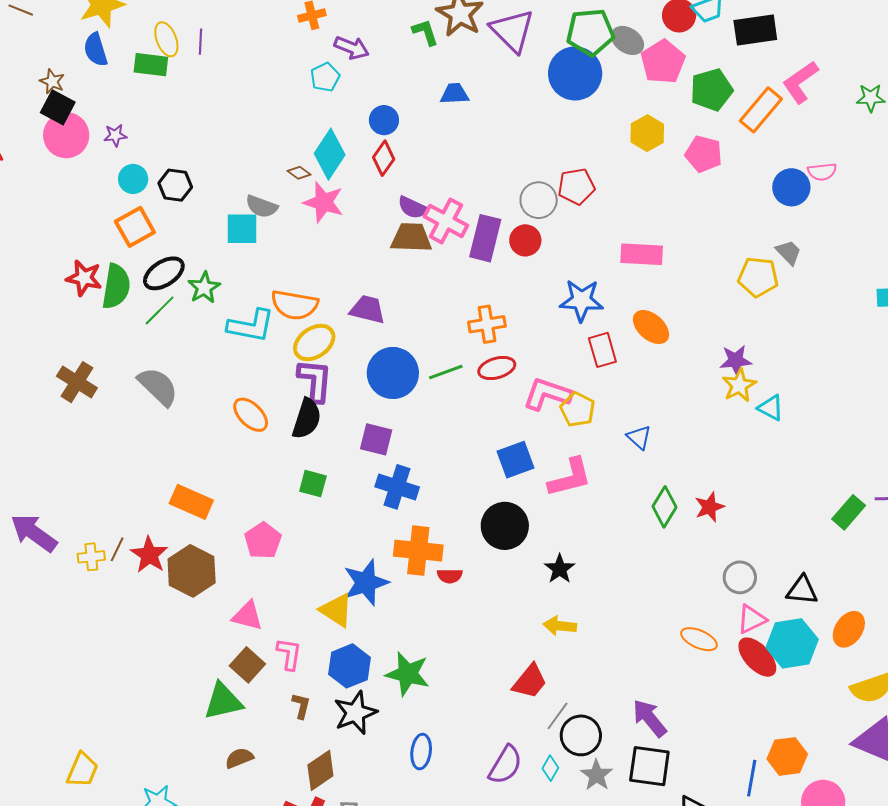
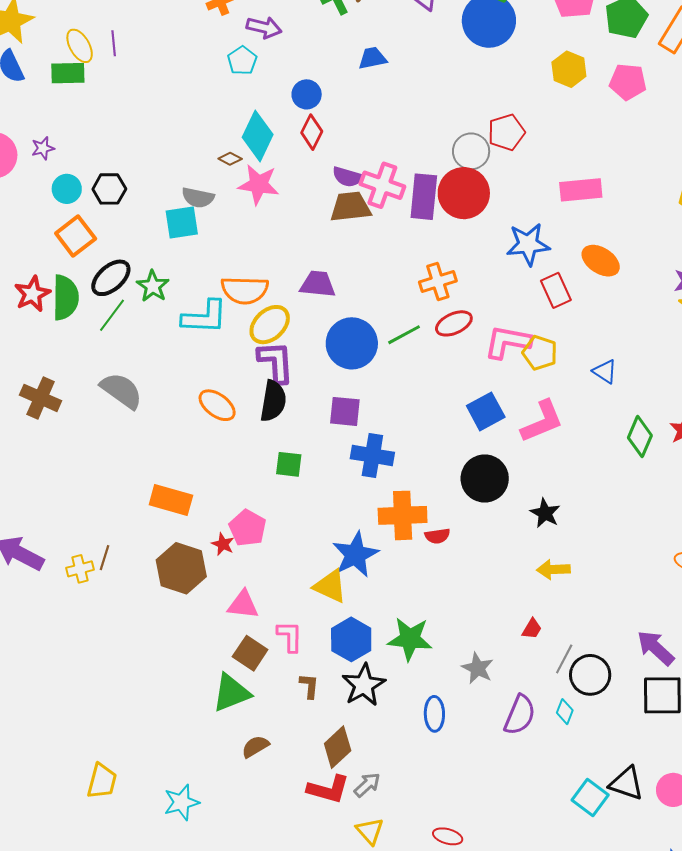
red circle: (525, 240) -> (464, 193), size x1.6
red star: (84, 278) -> (32, 294), turned -30
red star: (149, 555) -> (223, 544), moved, size x0.6
red trapezoid: (530, 681) -> (532, 629), size x0.6
gray star: (597, 775) -> (478, 668), moved

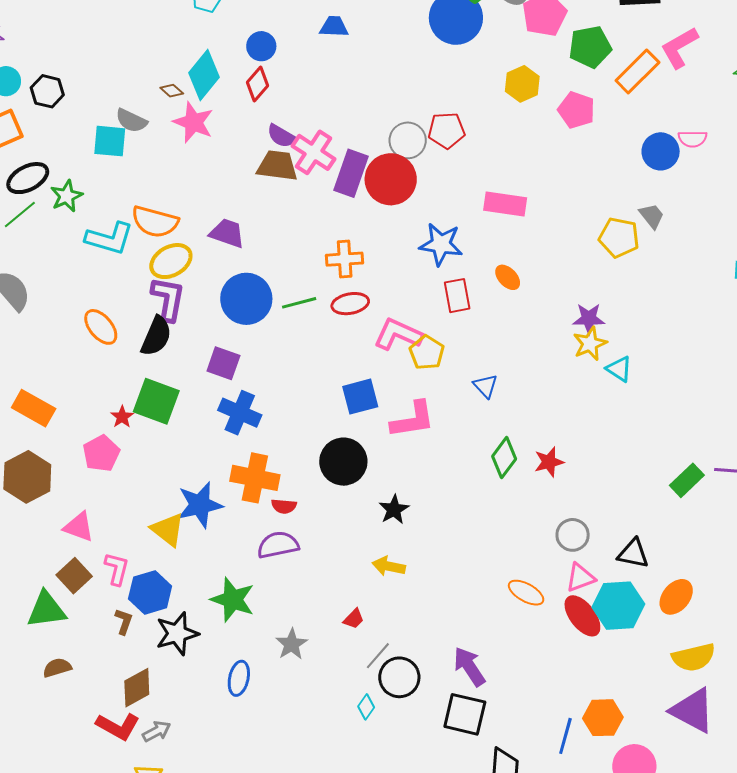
orange ellipse: (601, 261) -> (508, 277), size x0.7
green square: (289, 464) -> (156, 401), size x1.6
red star: (223, 544) -> (122, 417), moved
blue hexagon: (351, 639) -> (150, 592), moved
purple semicircle: (520, 715) -> (278, 545), moved, turned -138

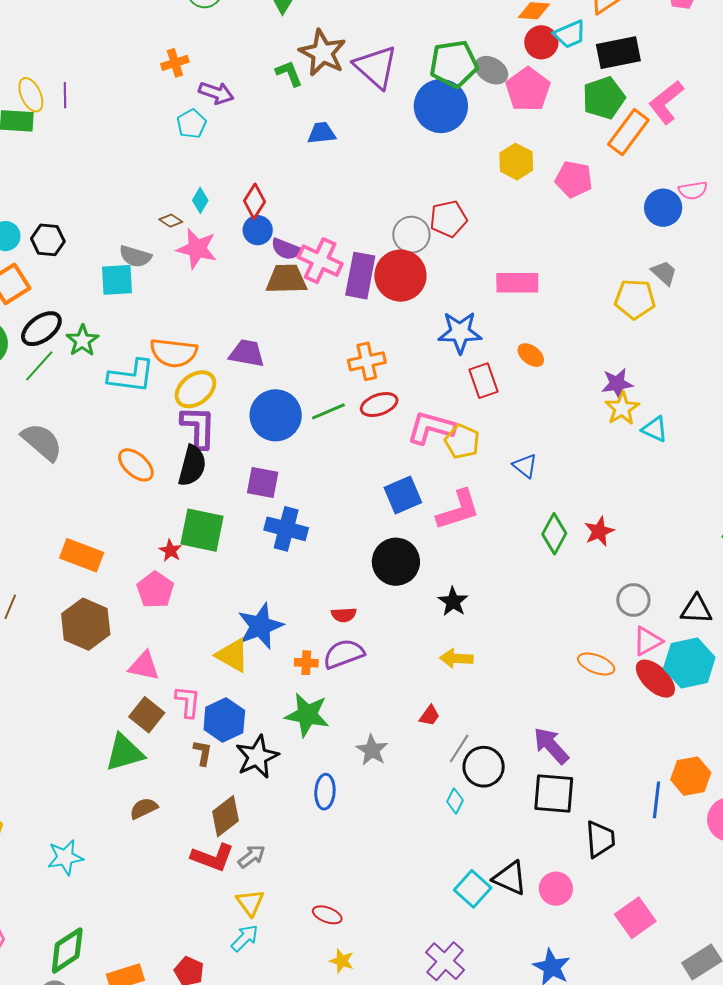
blue circle: (261, 46) -> (258, 230), moved
green pentagon: (590, 47) -> (604, 98), moved
cyan diamond: (204, 75) -> (200, 200), size x0.5
orange cross: (255, 478) -> (306, 663), moved, size x0.5

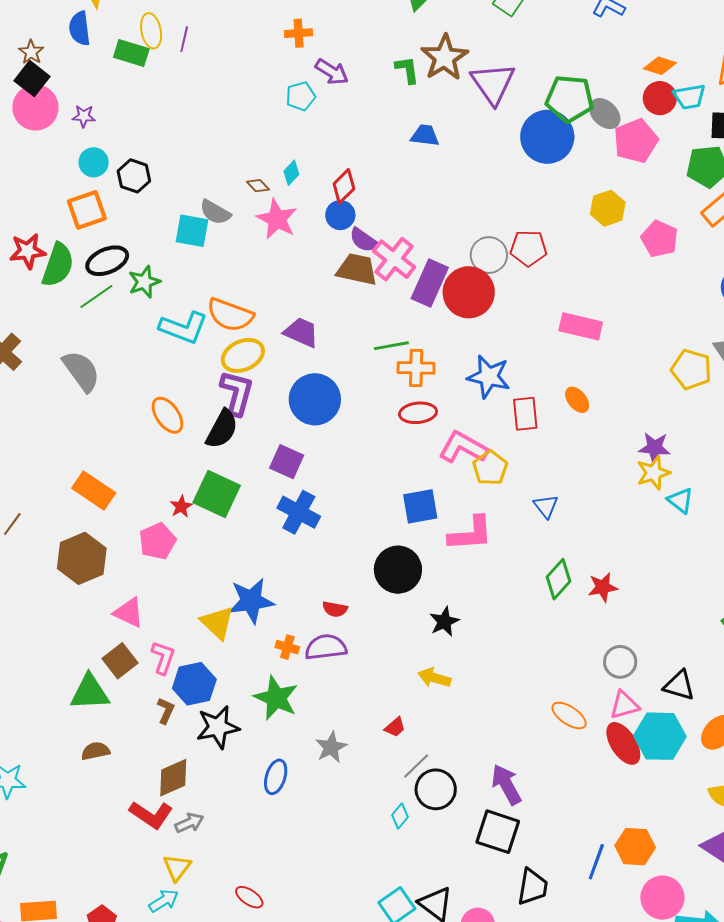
blue star: (460, 332) -> (489, 377), moved
green line: (328, 411) -> (391, 346), moved

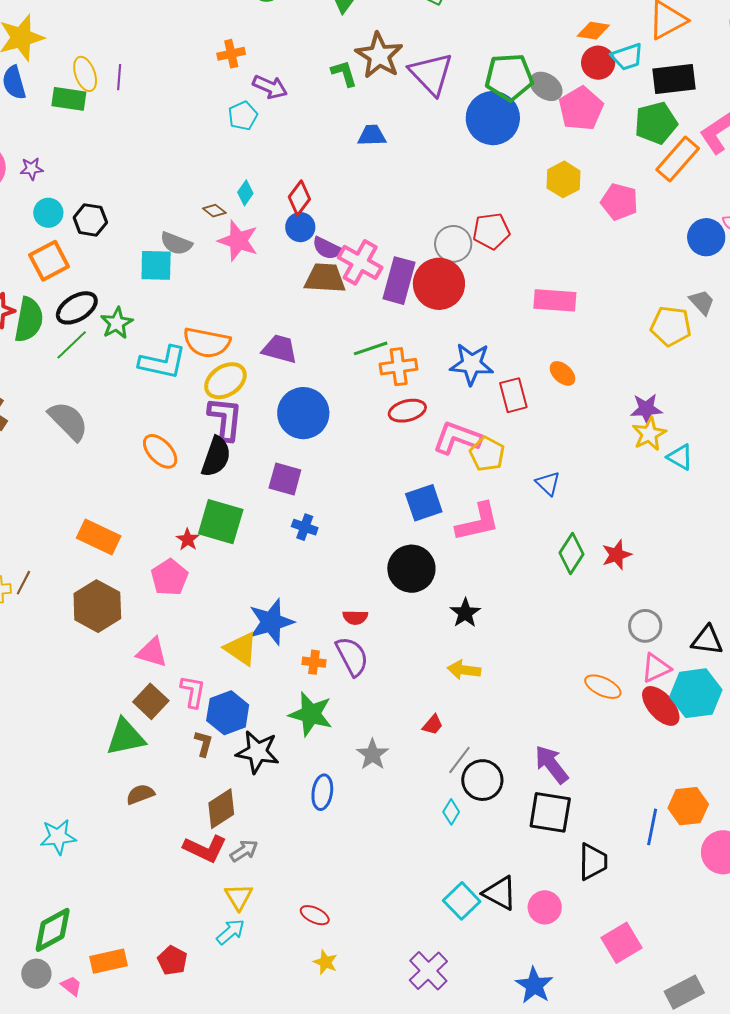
blue cross: (299, 512) -> (305, 527), size x0.6
purple semicircle: (326, 647) -> (352, 656), turned 78
black star: (218, 727) -> (258, 752), turned 30

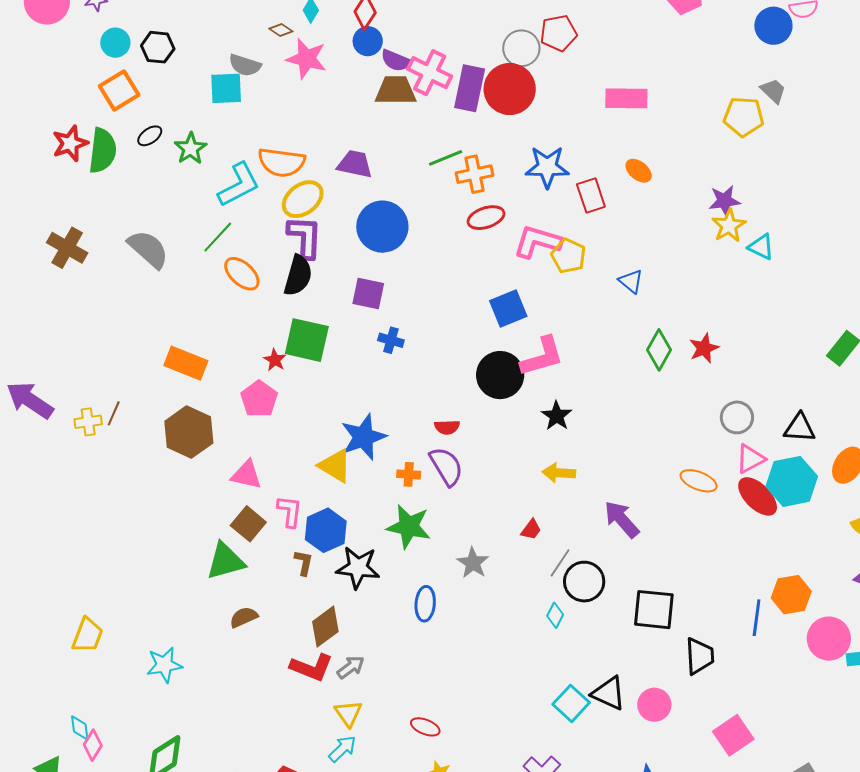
black ellipse: (77, 308) -> (150, 136), size x0.6
green line: (72, 345) -> (218, 237), moved
cyan L-shape: (163, 362) -> (239, 185), turned -36
pink L-shape: (478, 522) -> (542, 357), moved
purple arrow: (551, 764) -> (622, 519), moved

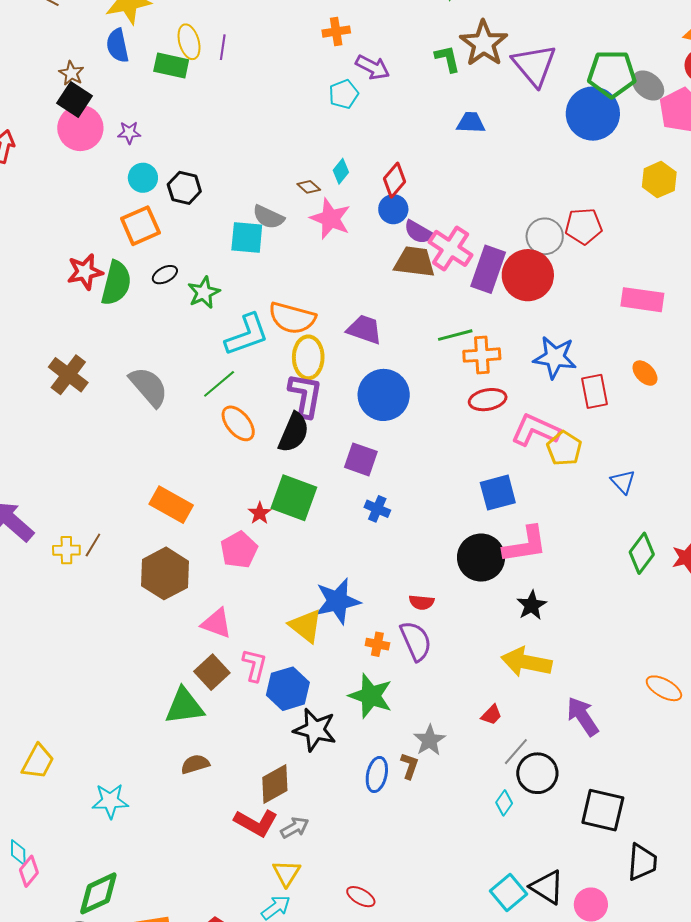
yellow ellipse: (303, 199) -> (308, 357), turned -60
yellow arrow: (559, 473) -> (526, 662), size x1.5
brown L-shape: (304, 563) -> (410, 766), moved

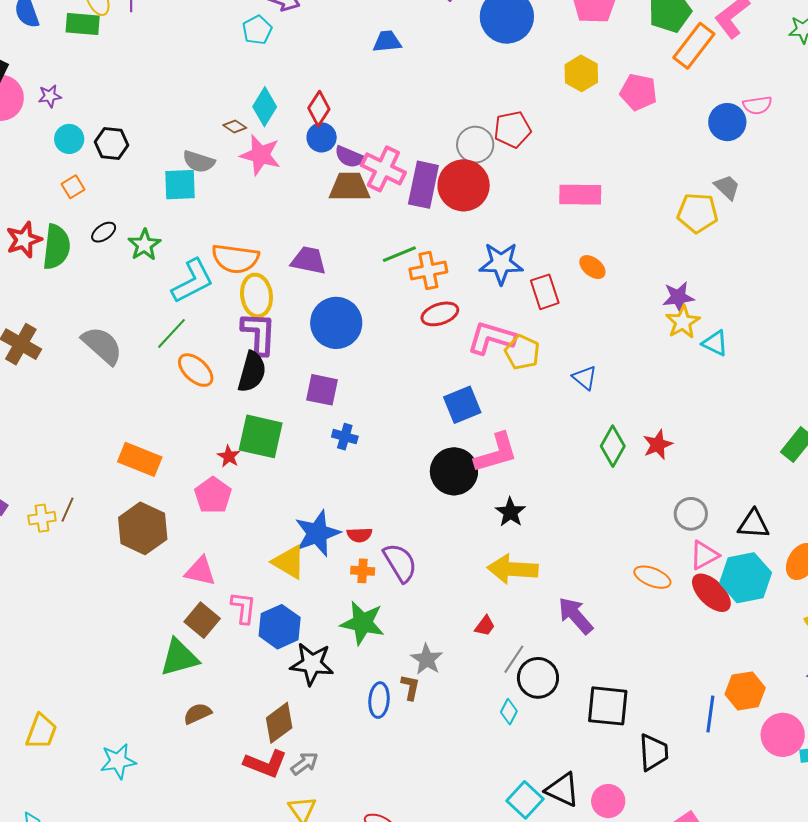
cyan diamond: (341, 171) -> (265, 107), size x1.5
orange square: (140, 226) -> (73, 187), size x0.6
red semicircle: (422, 602) -> (359, 535), moved

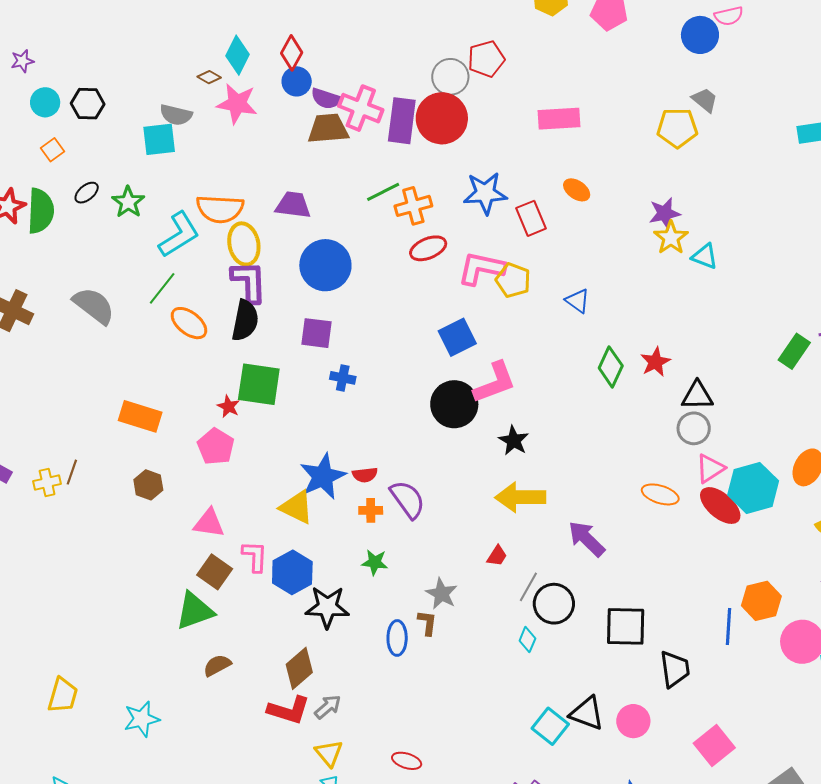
black triangle: (754, 524) -> (697, 396), moved
brown hexagon: (143, 528) -> (148, 485), size x0.6
green star: (363, 623) -> (375, 562), size x0.6

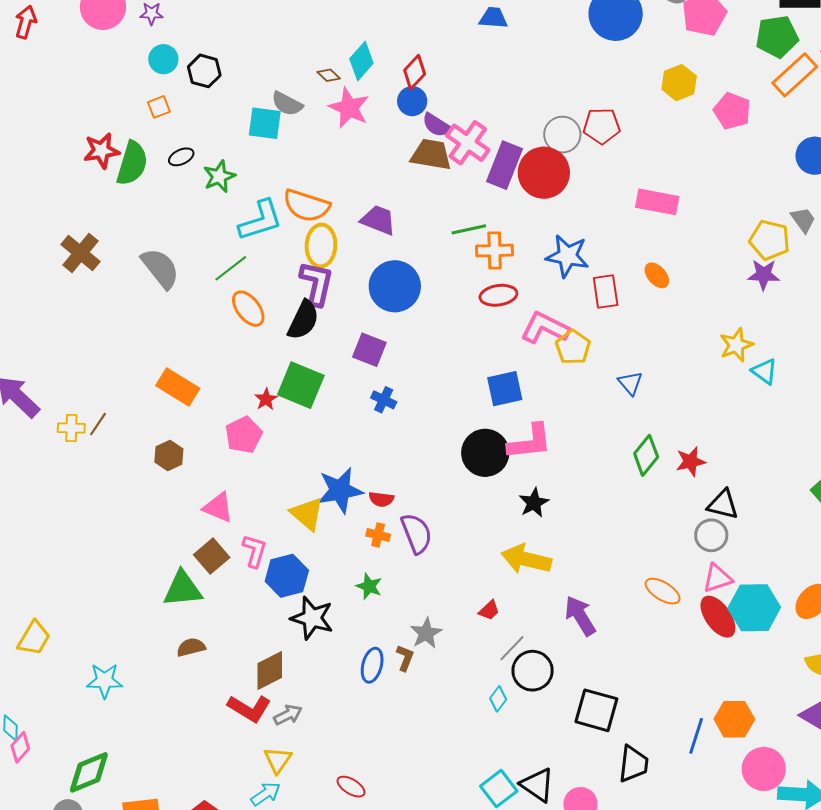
purple star: (665, 213) -> (764, 275), moved

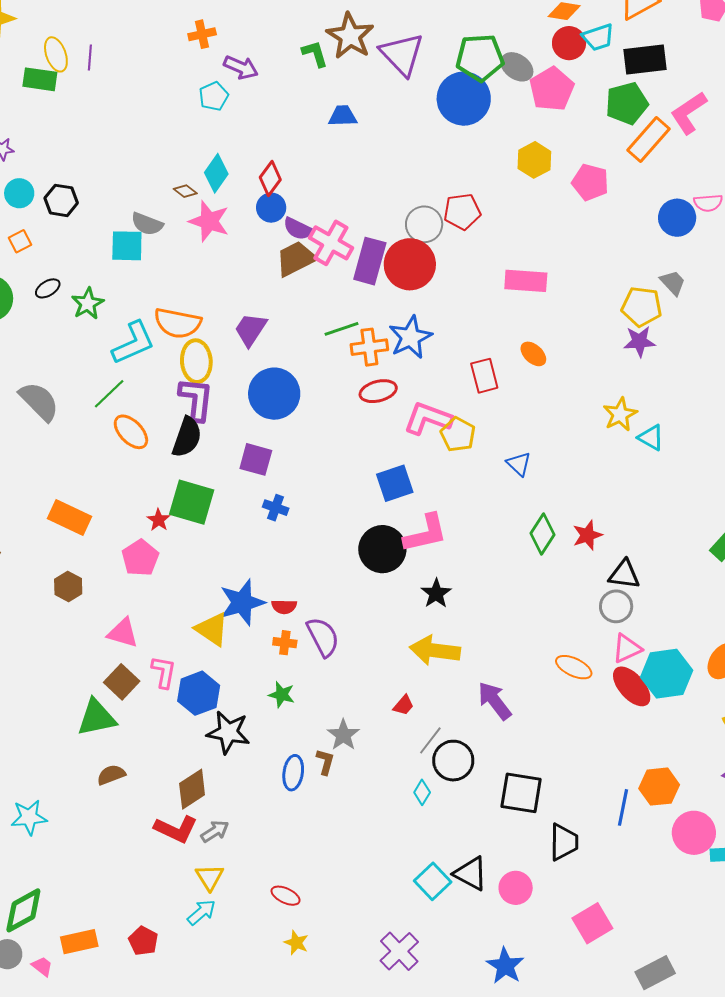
brown trapezoid: (431, 155) -> (296, 259), turned -30
purple trapezoid: (378, 220) -> (251, 329), turned -72
blue star: (567, 256) -> (410, 337), moved, turned -30

